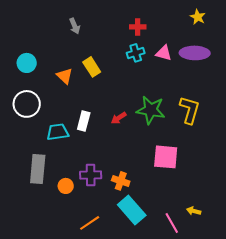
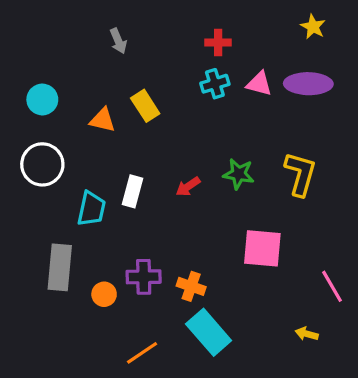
orange triangle: (65, 76) -> (102, 120), turned -30
green star: (151, 110) -> (239, 174), size x0.7
cyan trapezoid: (58, 132) -> (91, 209), turned 110
pink line: (172, 223) -> (332, 286), moved

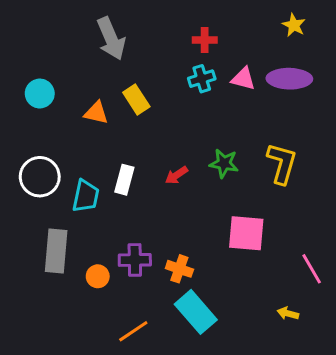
gray arrow: (118, 41) -> (111, 39), size x1.8
white circle: (42, 164) -> (40, 177), moved

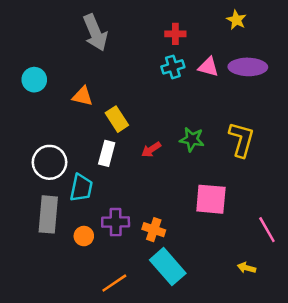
yellow star: (294, 25) -> (236, 20), moved
yellow rectangle: (136, 99) -> (117, 119), moved
white circle: (40, 177) -> (50, 162), moved
cyan trapezoid: (86, 196) -> (81, 188), moved

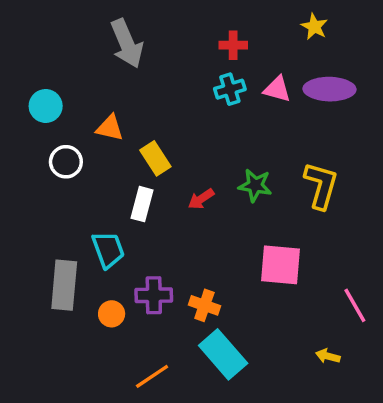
white circle: (50, 162) -> (66, 162), moved, size x0.7
cyan trapezoid: (81, 188) -> (108, 250), turned -32

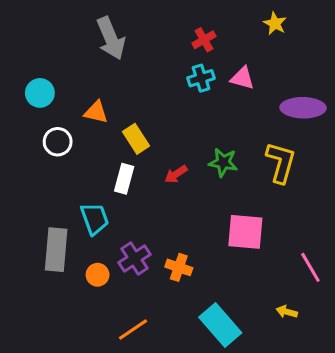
red cross: (233, 45) -> (204, 40), turned -30
purple ellipse: (330, 89) -> (303, 108), moved
purple cross: (154, 295) -> (134, 259), turned -32
cyan rectangle: (223, 354) -> (220, 325), moved

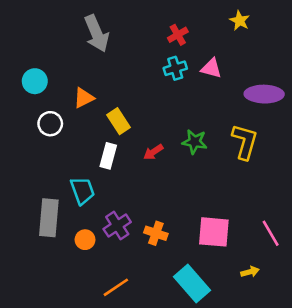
orange triangle: (96, 112) -> (84, 98), turned -40
pink square: (245, 232) -> (214, 232), moved
yellow arrow: (287, 312) -> (250, 272), turned 150

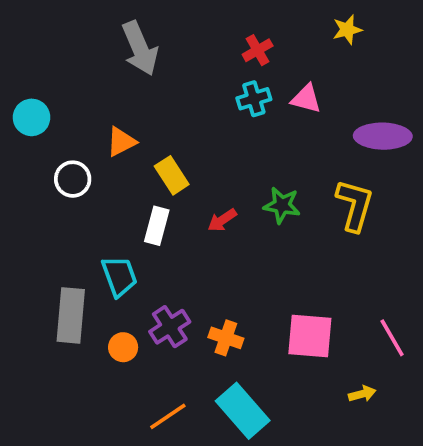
yellow star: (240, 21) -> (347, 30), turned 30
cyan circle: (35, 81) -> (32, 117), moved
cyan rectangle: (192, 283) -> (243, 411), moved

